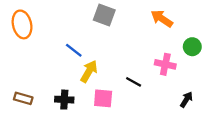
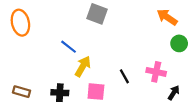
orange arrow: (162, 19) -> (167, 17), moved
pink cross: (165, 64) -> (156, 72), moved
black line: (134, 82) -> (124, 76), turned 32

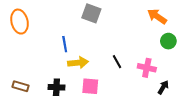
blue line: (69, 47) -> (65, 44), turned 42
yellow arrow: (83, 66) -> (78, 63), turned 54
black line: (124, 76) -> (117, 62), moved

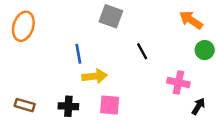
orange ellipse: (20, 22) -> (23, 26), turned 30
black line: (117, 62) -> (142, 51), moved

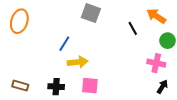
black line: (142, 51) -> (133, 28), moved
blue line: (78, 54) -> (64, 44), turned 42
pink cross: (178, 83) -> (156, 63), moved

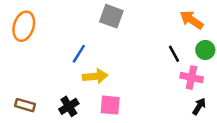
black line: (133, 28) -> (174, 54), moved
black cross: (56, 87) -> (69, 106), turned -35

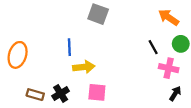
orange ellipse: (24, 26) -> (18, 55), moved
blue line: (79, 54) -> (69, 47), turned -35
brown rectangle: (25, 105) -> (35, 95), moved

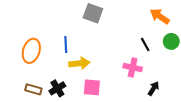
orange ellipse: (18, 55) -> (31, 51), moved
pink cross: (169, 68) -> (133, 68), moved
black arrow: (175, 93) -> (153, 88), moved

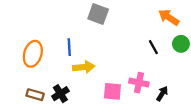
pink cross: (133, 68) -> (139, 83), moved
pink square: (92, 87) -> (112, 91), moved

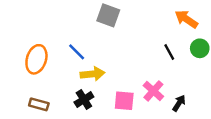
blue line: (69, 47) -> (77, 52), turned -42
pink cross: (139, 83) -> (153, 91), turned 30
black cross: (60, 94) -> (84, 99), moved

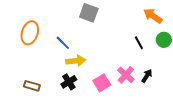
orange ellipse: (36, 59) -> (30, 33), moved
pink square: (124, 101) -> (102, 83), turned -36
black arrow: (179, 103) -> (147, 76), moved

